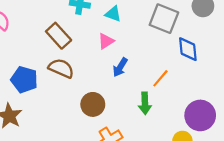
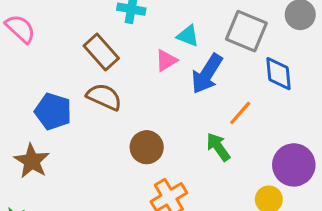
cyan triangle: (113, 14) -> (188, 36), moved
blue arrow: (120, 67) -> (207, 74), moved, size x1.5
green arrow: (145, 103) -> (218, 147), turned 145

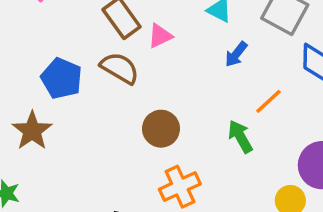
pink triangle: (166, 61) -> (160, 36), moved
blue arrow: (207, 74) -> (236, 54), size x0.6

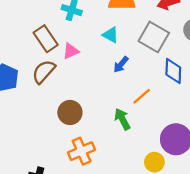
brown semicircle: (120, 68) -> (44, 72), turned -80

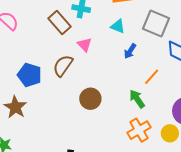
brown rectangle: (46, 39) -> (59, 22), moved
pink triangle: (71, 51) -> (85, 45), turned -42
orange cross: (82, 151) -> (139, 130), moved

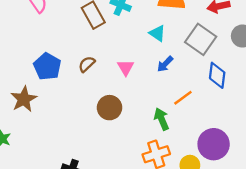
pink triangle: (85, 45) -> (126, 67), moved
brown semicircle: (63, 66) -> (87, 64), size x0.7

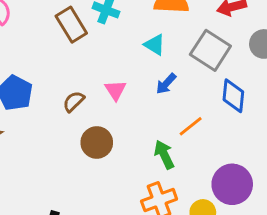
brown semicircle: (87, 64) -> (74, 101), moved

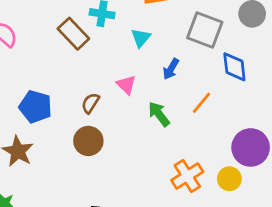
cyan triangle: (155, 45) -> (141, 38), moved, turned 50
brown circle: (97, 142) -> (88, 141), moved
green arrow: (164, 155) -> (159, 114), moved

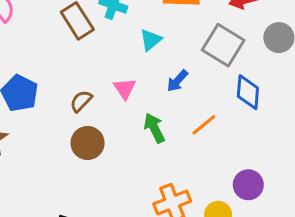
brown circle: (88, 141) -> (88, 143), moved
purple circle: (251, 147) -> (248, 185), size x0.7

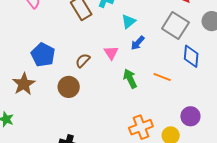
blue arrow: (177, 81) -> (138, 43), moved
orange line: (204, 125) -> (162, 77), turned 60
brown circle: (88, 143) -> (69, 87), moved

